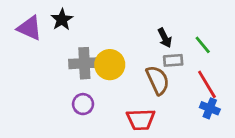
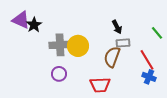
black star: (62, 20) -> (34, 25), moved
green line: (203, 45) -> (157, 33), moved
brown semicircle: (158, 80) -> (112, 57), turned -135

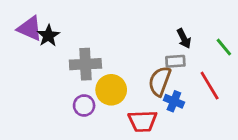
black arrow: (117, 27) -> (184, 38), moved
yellow circle: (78, 46) -> (111, 90), moved
blue cross: (149, 77) -> (174, 101), moved

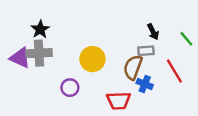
purple triangle: (30, 28) -> (20, 58), moved
gray cross: (85, 64) -> (39, 53), moved
yellow circle: (111, 90) -> (92, 59), moved

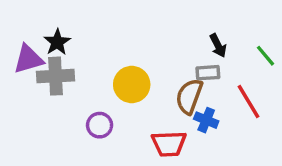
purple triangle: (20, 58) -> (28, 59), moved, turned -40

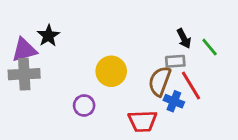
green line: (265, 56) -> (210, 47), moved
gray cross: (55, 76) -> (24, 74), moved
red line: (249, 101) -> (191, 86), moved

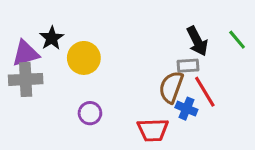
black arrow: (184, 38) -> (197, 41), size x1.4
green line: (210, 47) -> (237, 40), moved
yellow circle: (111, 71) -> (84, 58), moved

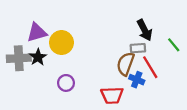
black star: (52, 38) -> (38, 57), moved
green line: (237, 40) -> (174, 45), moved
purple triangle: (26, 53) -> (37, 32), moved

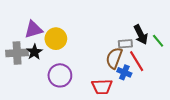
black arrow: (145, 30) -> (141, 35), moved
purple circle: (66, 83) -> (60, 75), size x1.5

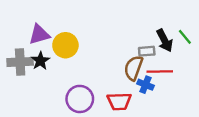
green line: (158, 41) -> (185, 37), moved
red line: (137, 61) -> (160, 72), turned -60
purple circle: (60, 75) -> (80, 99), moved

